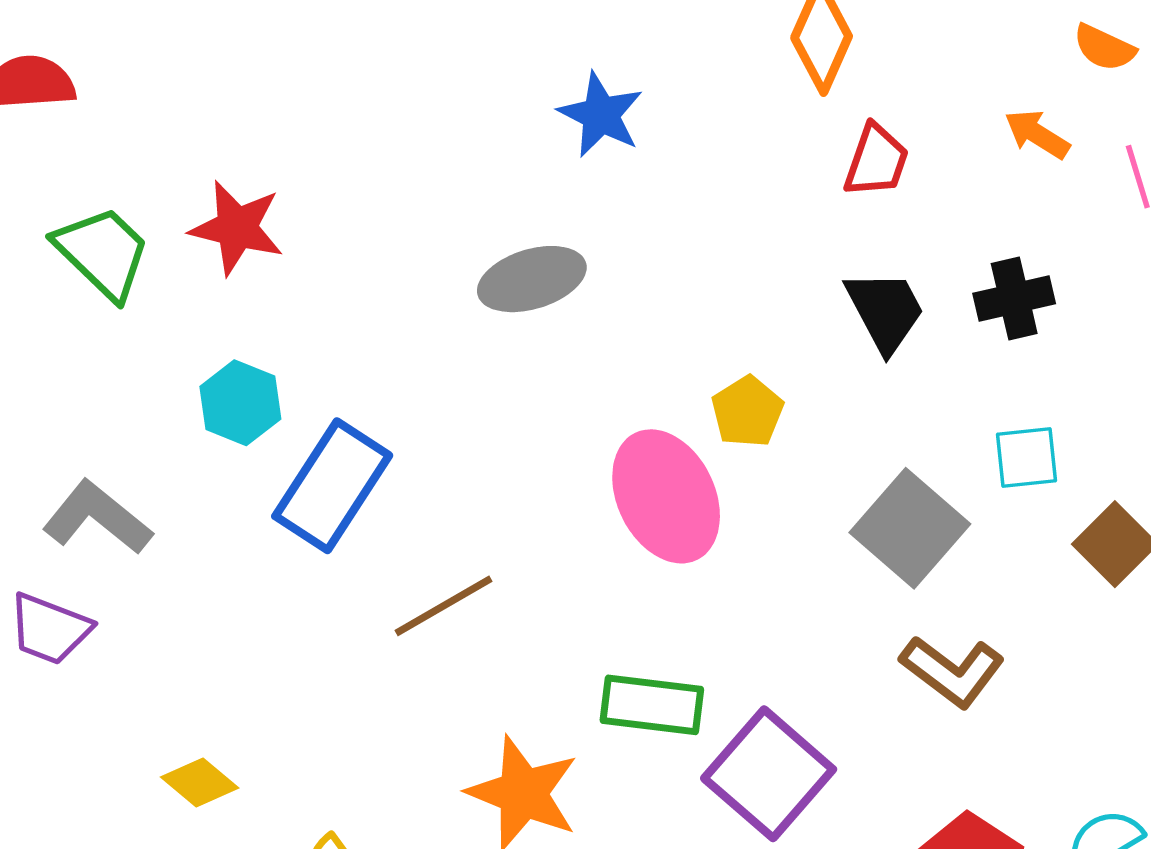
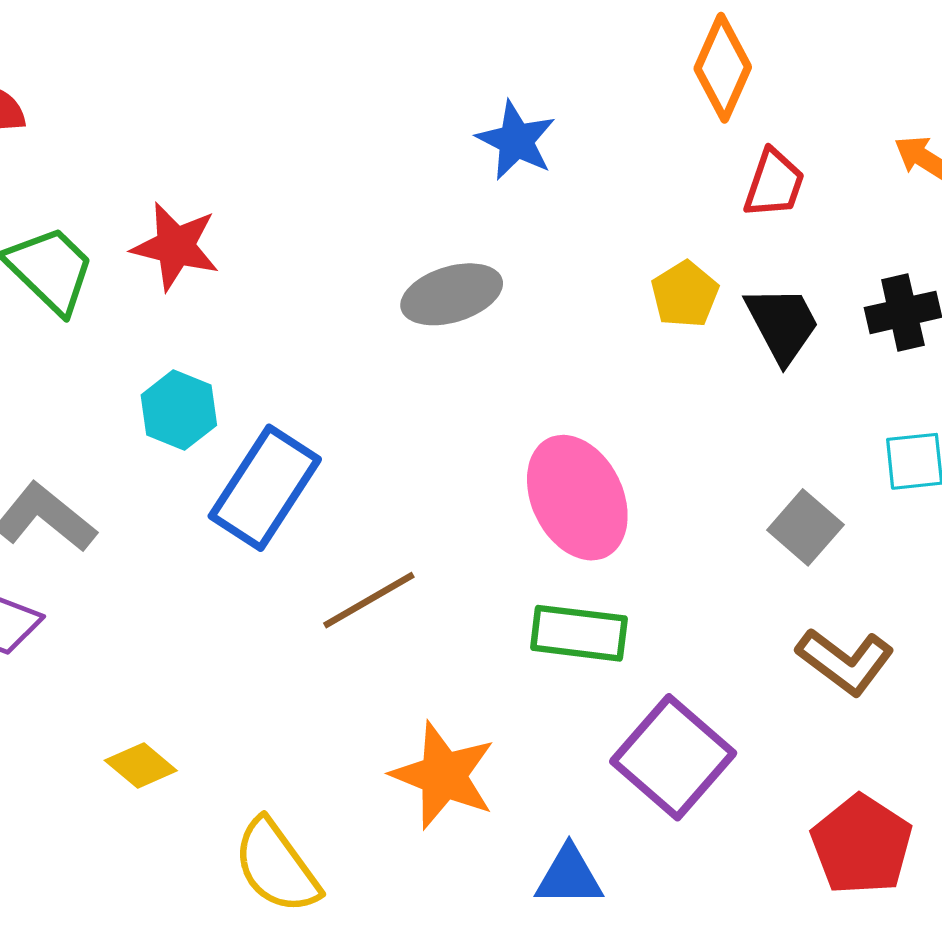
yellow pentagon: (747, 412) -> (685, 294), moved
gray square: (910, 528) -> (805, 527), size x0.7
green rectangle: (652, 705) -> (579, 633), moved

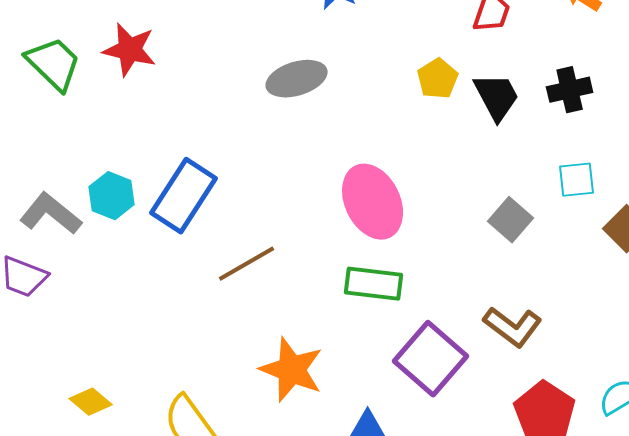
cyan hexagon: (179, 410) -> (112, 196), moved
brown L-shape: (845, 661) -> (513, 327), moved
yellow diamond: (141, 765) -> (91, 402), moved

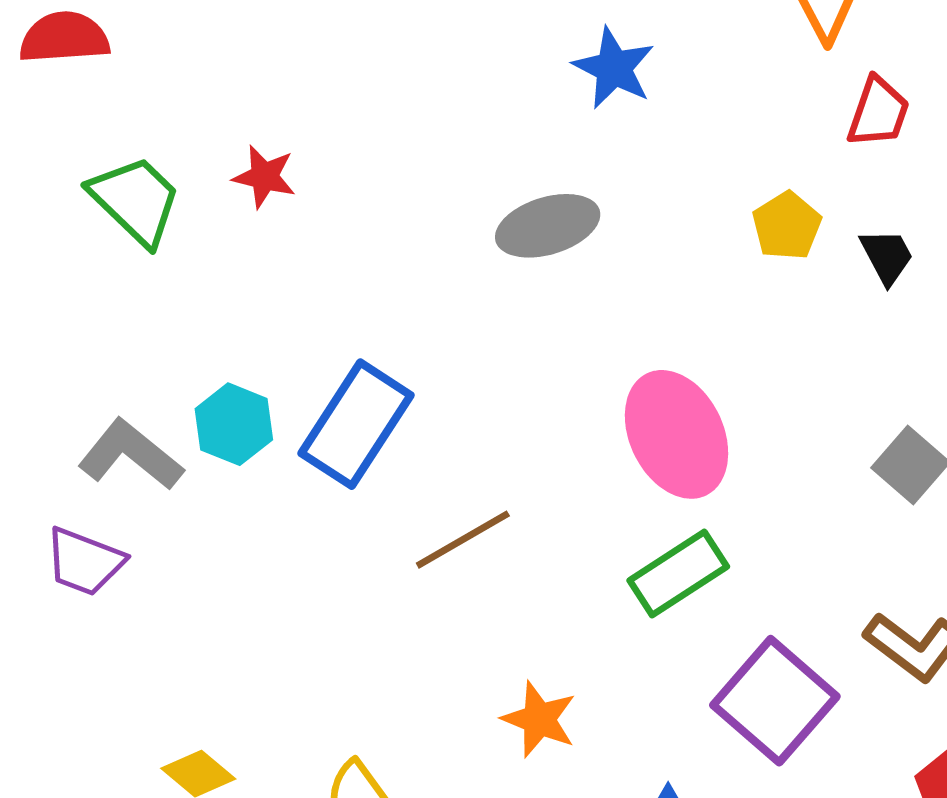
red star: (130, 50) -> (264, 177), size x0.7
black trapezoid: (497, 97) -> (887, 256), size x0.7
green rectangle: (374, 284) -> (678, 573), turned -40
orange star: (292, 370) -> (539, 719), size x0.7

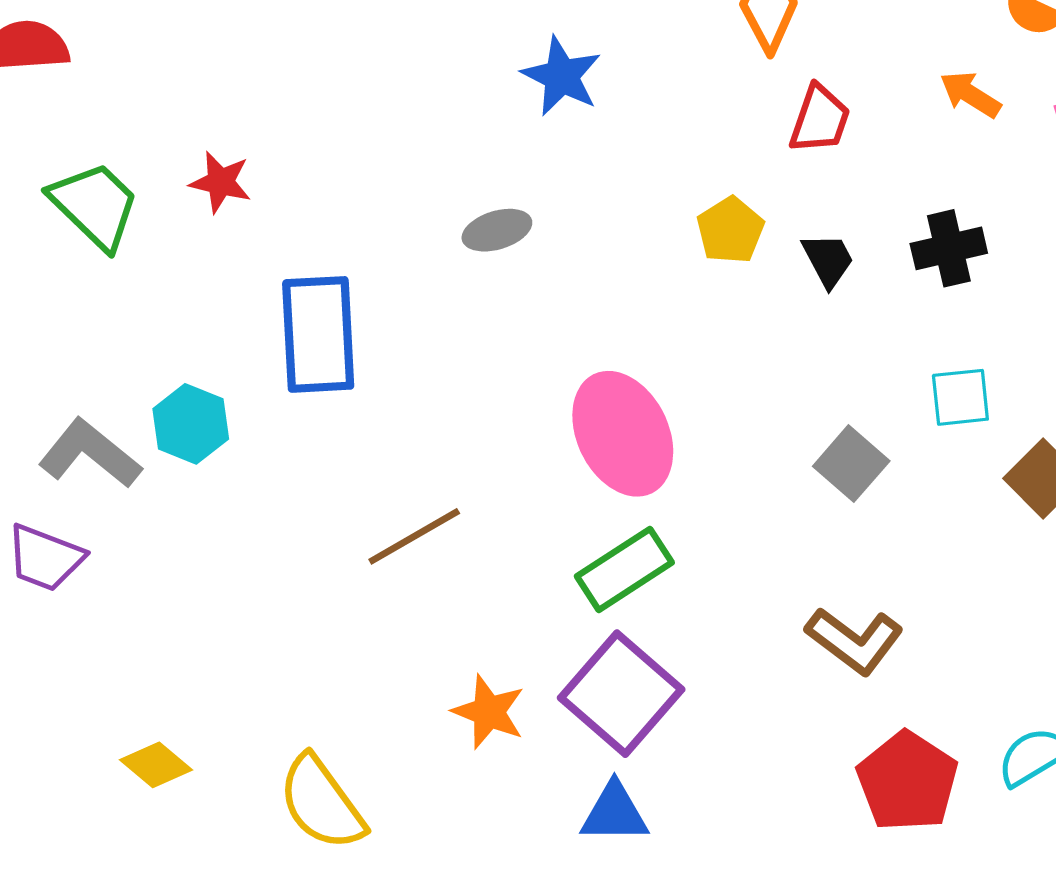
gray ellipse: (548, 226) -> (497, 230), size x0.7
blue rectangle: (356, 424) -> (318, 334), moved, turned -36
purple square: (775, 701) -> (621, 694), moved

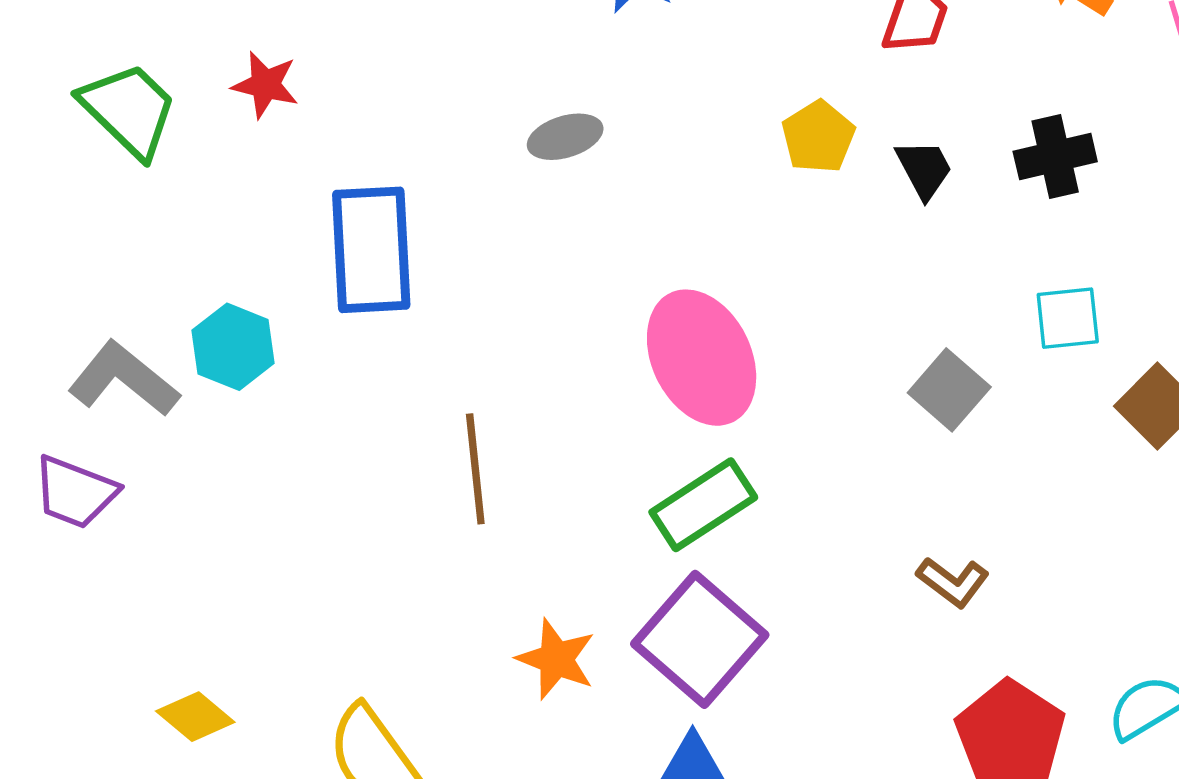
brown line: (414, 536) -> (475, 469), turned -66
brown L-shape: (855, 641) -> (953, 582), size x0.7

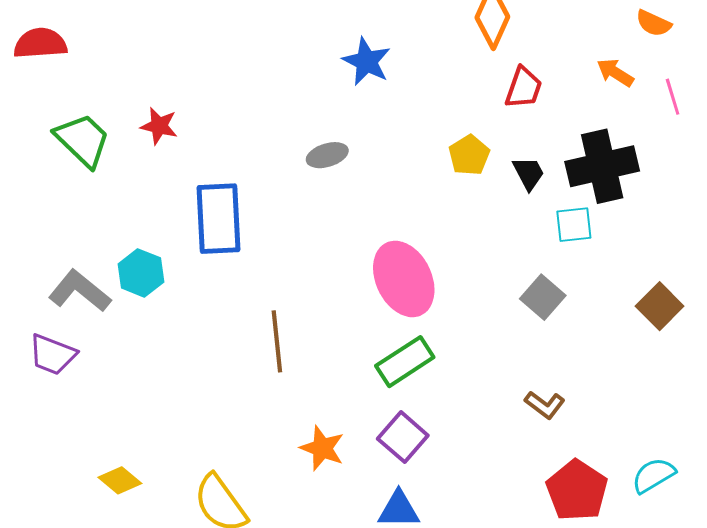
black cross: (1055, 157) -> (602, 166), size x1.6
cyan square: (1068, 318) -> (574, 225), moved
purple square: (700, 639) -> (403, 437), size x0.7

